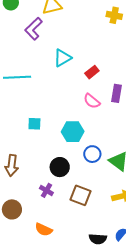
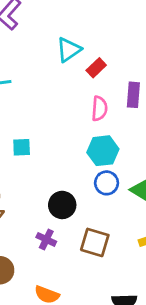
cyan triangle: (62, 58) -> (69, 50), moved
pink semicircle: (92, 101) -> (99, 109), turned -120
cyan hexagon: (73, 132) -> (103, 151), moved

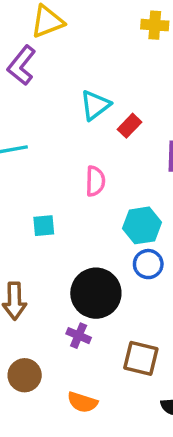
pink semicircle: (99, 109) -> (95, 181), moved
black circle: (62, 205) -> (96, 293), size x1.5
brown square: (95, 242) -> (141, 358), moved

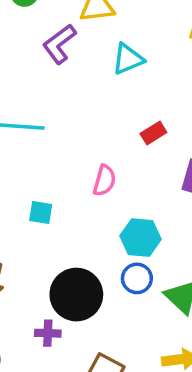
cyan triangle: (95, 105) -> (128, 59), moved
purple cross: (79, 336) -> (48, 333), turned -35

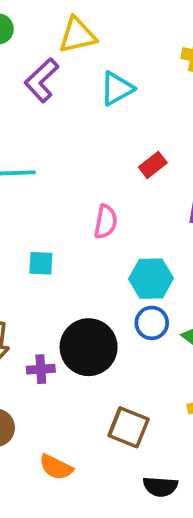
purple cross: (48, 333) -> (41, 369), moved

